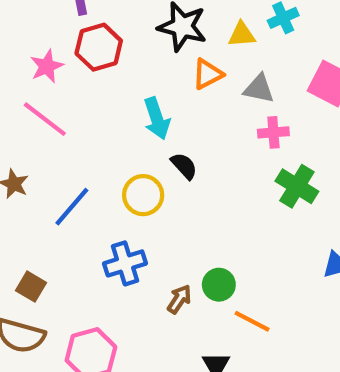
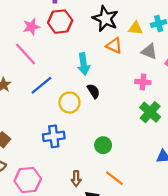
orange triangle: (208, 74) -> (114, 46), turned 42
gray triangle: (259, 89) -> (149, 51), moved
blue line: (72, 207) -> (41, 85), moved
green circle: (219, 285) -> (103, 145), moved
brown arrow: (179, 299) -> (76, 179), moved, turned 136

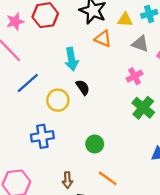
pink cross: (143, 82) -> (135, 76), turned -32

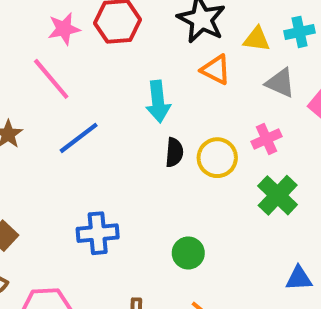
black semicircle: (83, 87) -> (174, 152), turned 35
yellow circle: (58, 100) -> (217, 158), moved

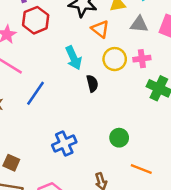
orange triangle: (216, 70) -> (100, 29), turned 30
pink cross: (266, 139) -> (142, 59), turned 35
yellow circle: (217, 158) -> (115, 59), moved

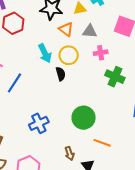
gray triangle: (139, 24) -> (90, 31), moved
yellow circle: (115, 59) -> (69, 55), moved
green circle: (119, 138) -> (84, 118), size x1.5

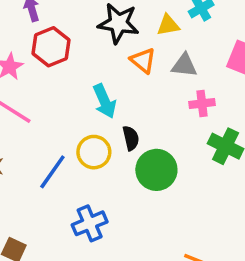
yellow circle: (69, 55) -> (94, 152), moved
blue line: (15, 83) -> (52, 172), moved
green circle: (84, 118) -> (156, 170), moved

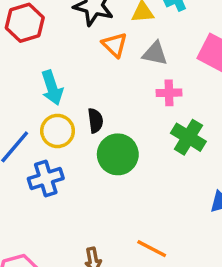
cyan arrow: (104, 101) -> (52, 88), moved
blue cross: (90, 223) -> (46, 179), moved

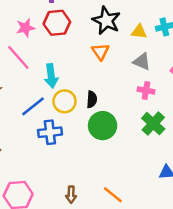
orange triangle: (115, 45) -> (100, 52), moved
cyan arrow: (52, 88) -> (51, 76), moved

